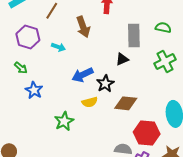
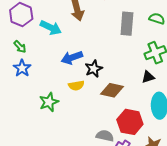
cyan arrow: (58, 47) -> (51, 28), size x1.5
black triangle: (122, 59) -> (148, 77), moved
green arrow: (21, 68) -> (20, 47), moved

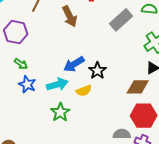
gray rectangle: (127, 24) -> (121, 20), turned 55
cyan arrow: (51, 28) -> (57, 84), moved, turned -30
brown diamond: (112, 90) -> (138, 87), moved

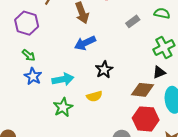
gray rectangle: (121, 20) -> (133, 21), size x0.6
blue arrow: (74, 64) -> (85, 43), moved
yellow semicircle: (84, 91) -> (94, 96), moved

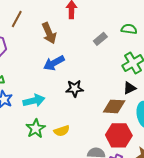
black star: (104, 70) -> (75, 88), turned 30
yellow semicircle: (94, 96) -> (62, 131), moved

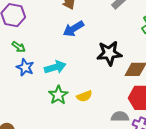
black star: (75, 88) -> (109, 53), moved, size x1.4

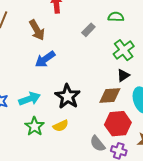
black star: (109, 53) -> (68, 96), moved, turned -30
gray semicircle: (120, 117) -> (98, 144), turned -126

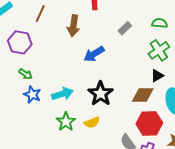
green semicircle: (116, 17) -> (160, 23), moved
brown arrow: (37, 30) -> (73, 26), turned 35
blue arrow: (45, 59) -> (94, 54), moved

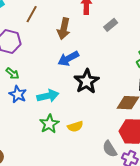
gray rectangle: (125, 28) -> (111, 25), moved
blue arrow: (94, 54) -> (68, 59), moved
black star: (100, 94) -> (87, 81), moved

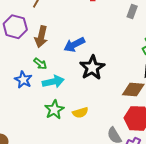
gray rectangle: (111, 25) -> (132, 11), moved, turned -32
brown arrow: (64, 29) -> (41, 37), moved
green arrow: (12, 73) -> (40, 64), moved

